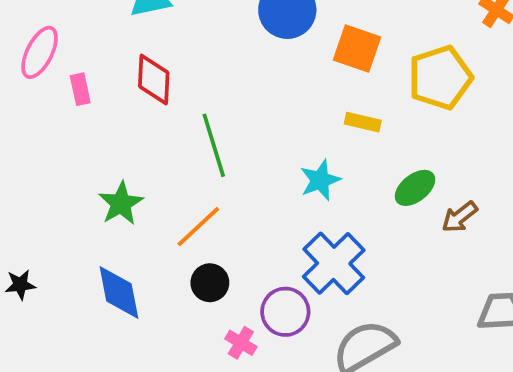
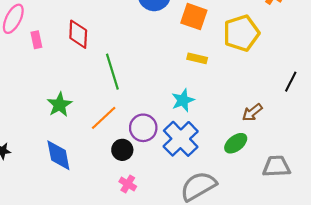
cyan star: (320, 180) -> (183, 100), moved
green ellipse: (415, 188) -> (236, 143), moved
black circle: (210, 283) -> (122, 150), moved
purple circle: (285, 312) -> (143, 128), moved

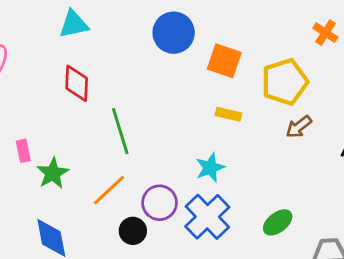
pink rectangle: (36, 40) -> (23, 151), moved
brown arrow: (252, 112) -> (299, 127), moved

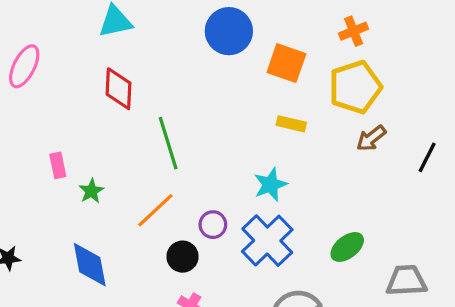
orange cross: (325, 33) -> (354, 31), moved, turned 35
green star: (53, 173) -> (91, 191), size x0.7
purple circle: (160, 203) -> (213, 225), size x0.7

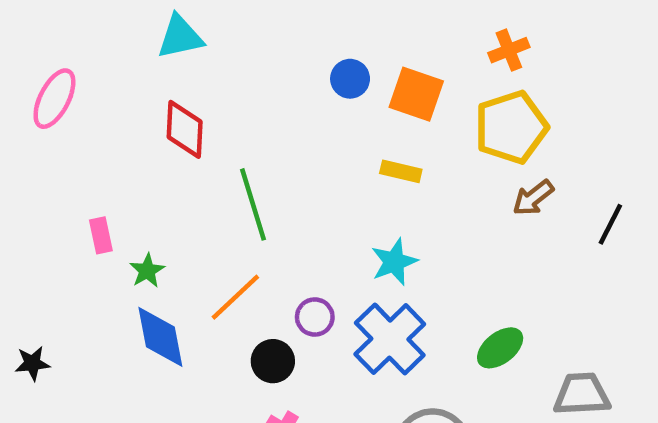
blue circle: (229, 31) -> (350, 79), moved, size x0.6
yellow rectangle: (291, 124) -> (401, 171), moved
blue diamond: (90, 265) -> (160, 337), moved

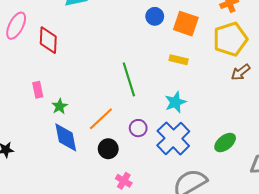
red diamond: (185, 129) -> (48, 40), moved
green line: (253, 204) -> (129, 79), moved
black circle: (273, 361) -> (108, 149), moved

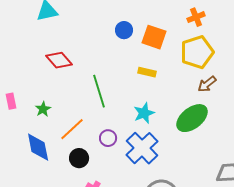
red diamond: (48, 40) -> (59, 60), moved, turned -44
green star: (60, 106) -> (43, 109), moved
green ellipse: (225, 143) -> (192, 118), moved, size x1.5

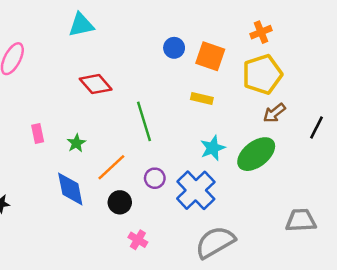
cyan star: (144, 113) -> (213, 148), moved

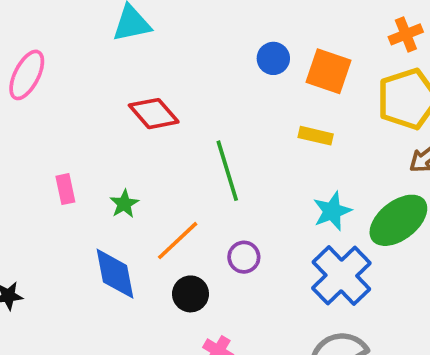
blue cross: (196, 190) -> (341, 276), moved

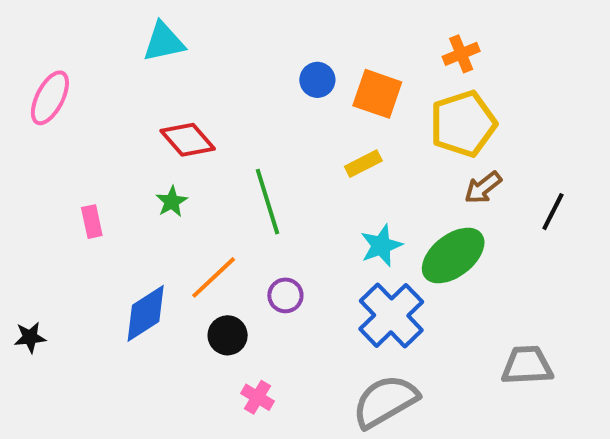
yellow rectangle: (316, 136) -> (363, 164), turned -40
green star: (124, 204) -> (172, 202), moved
blue diamond: (115, 274) -> (146, 313), turned 68

